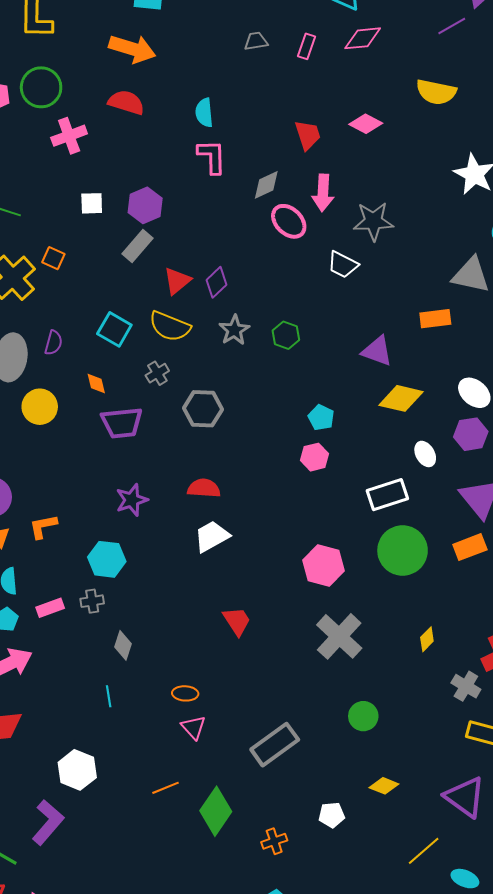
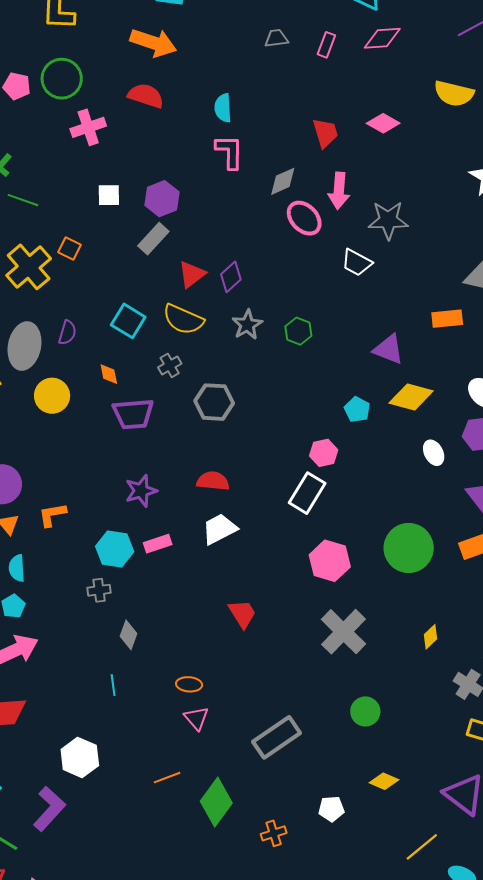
cyan pentagon: (321, 418) -> (357, 410), moved
white rectangle: (387, 495) -> (307, 493), moved, turned -42
pink rectangle: (50, 608) -> (158, 544), moved

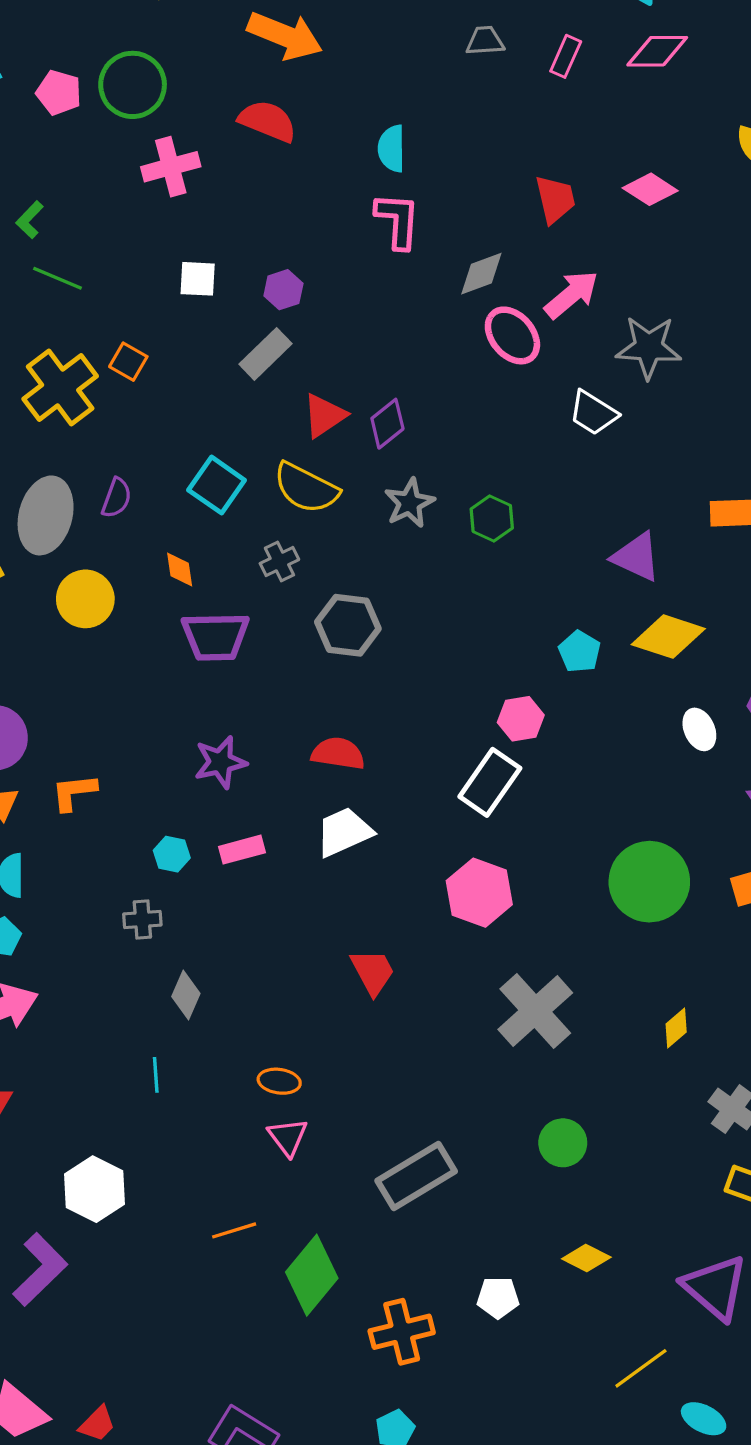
pink arrow: (339, 191) -> (572, 294), turned -138
purple hexagon: (162, 199) -> (283, 290), size x0.7
cyan hexagon: (115, 549) -> (172, 854), size x0.6
pink hexagon: (330, 561) -> (479, 893), moved
orange cross: (274, 833) -> (402, 1332), size x1.5

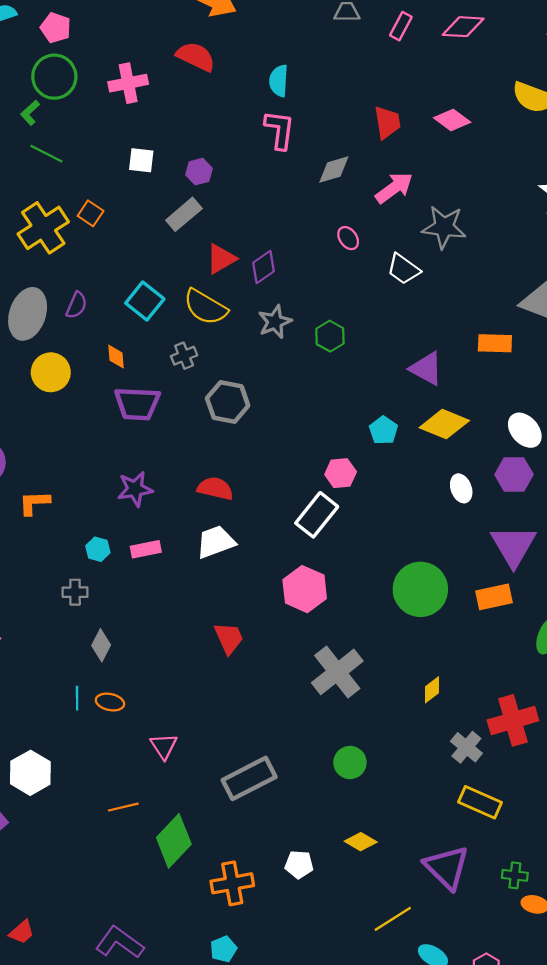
green circle: (133, 85) -> (54, 77), moved
pink ellipse: (512, 335) -> (348, 238), moved, size x0.6
orange ellipse: (279, 1081) -> (110, 702), moved

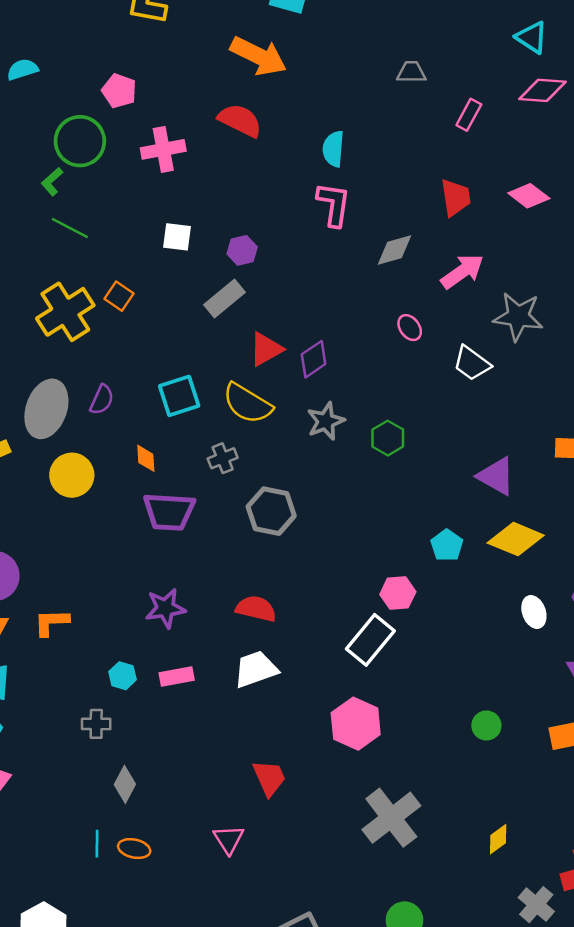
pink rectangle: (401, 26) -> (469, 115), moved
pink pentagon: (56, 28) -> (119, 91), moved
cyan square: (145, 301) -> (179, 396), turned 33
green circle: (420, 589) -> (486, 725), size x0.5
pink triangle: (164, 746) -> (229, 839), moved

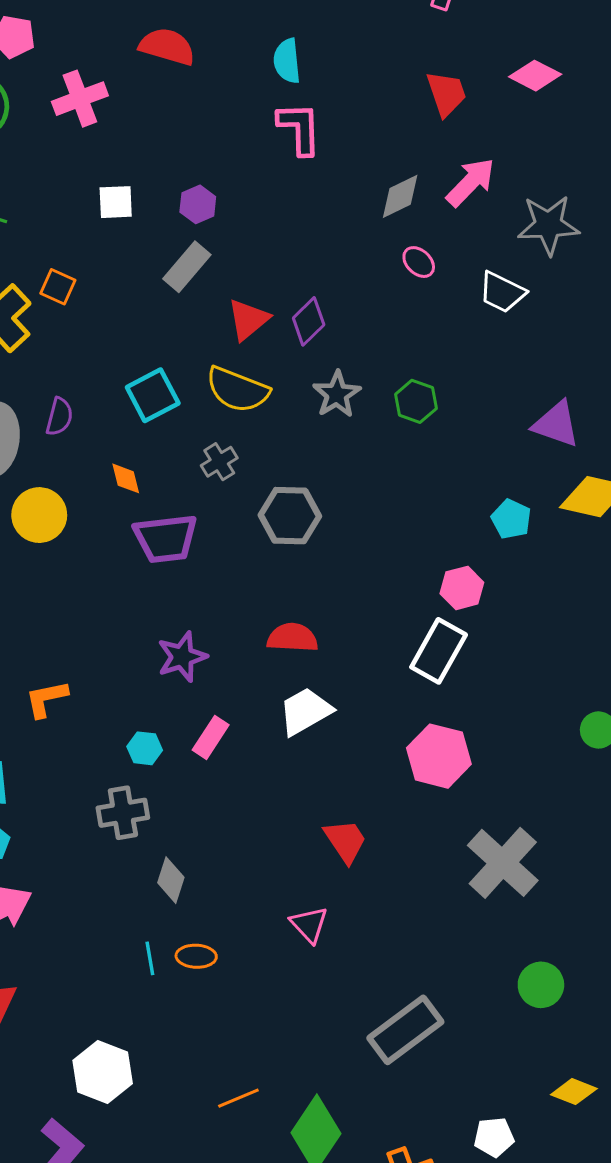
gray diamond: (395, 250) -> (400, 196), moved
pink rectangle: (177, 676) -> (211, 737), turned -36
gray cross: (96, 724) -> (123, 813), size x1.4

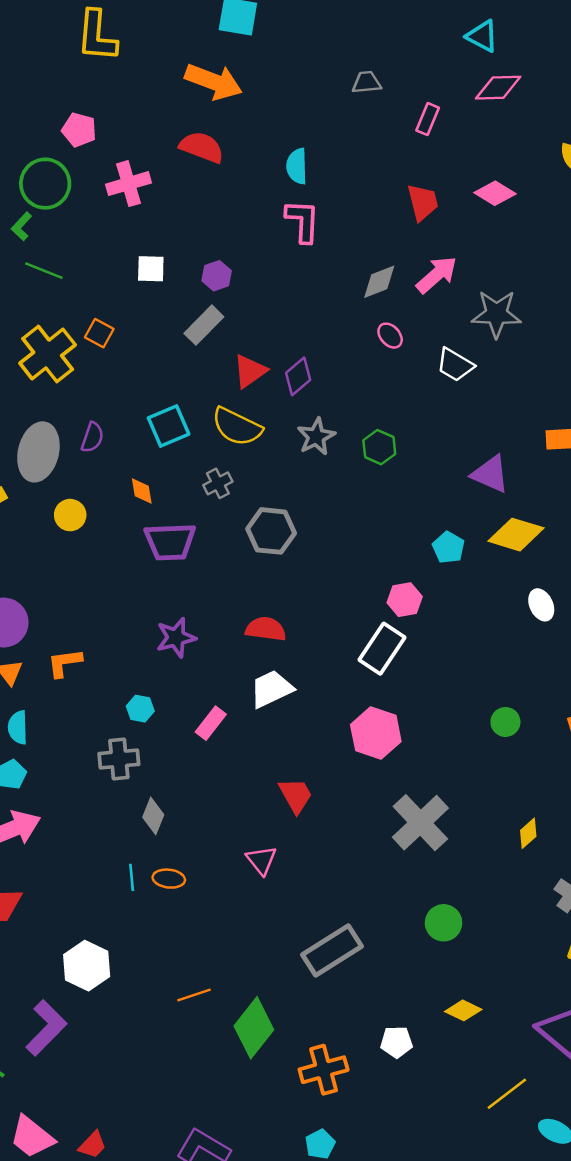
yellow circle: (39, 515) -> (70, 515), size x0.7
pink rectangle: (211, 737) -> (211, 723), moved

